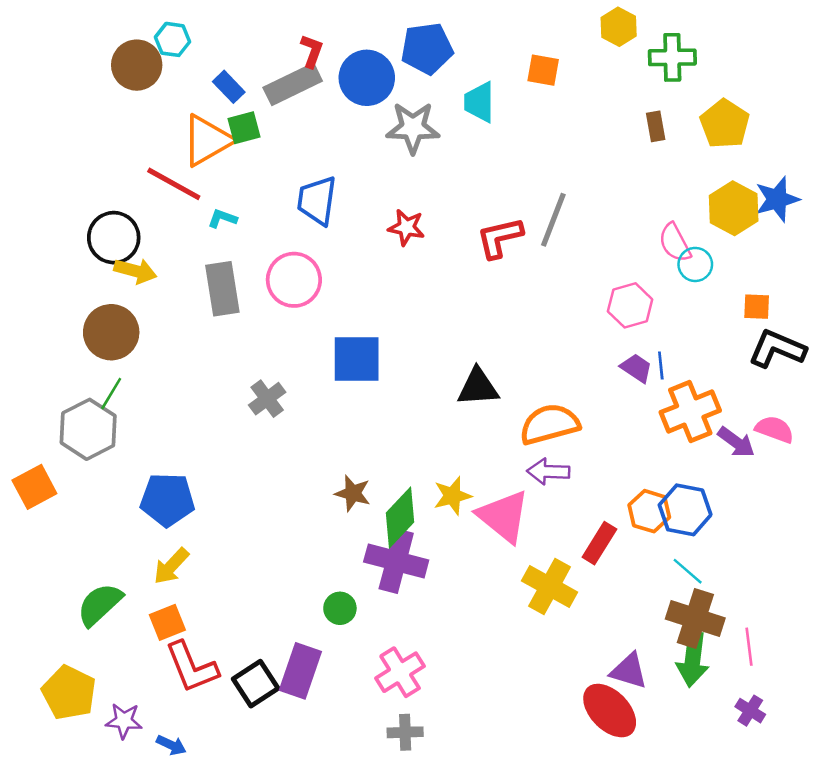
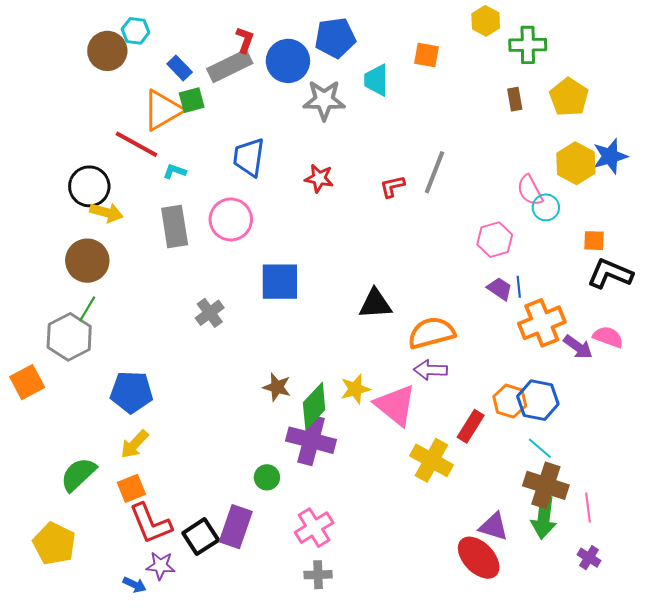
red L-shape: (500, 238) -> (392, 186), size x0.7
purple star: (124, 721) -> (161, 566), moved

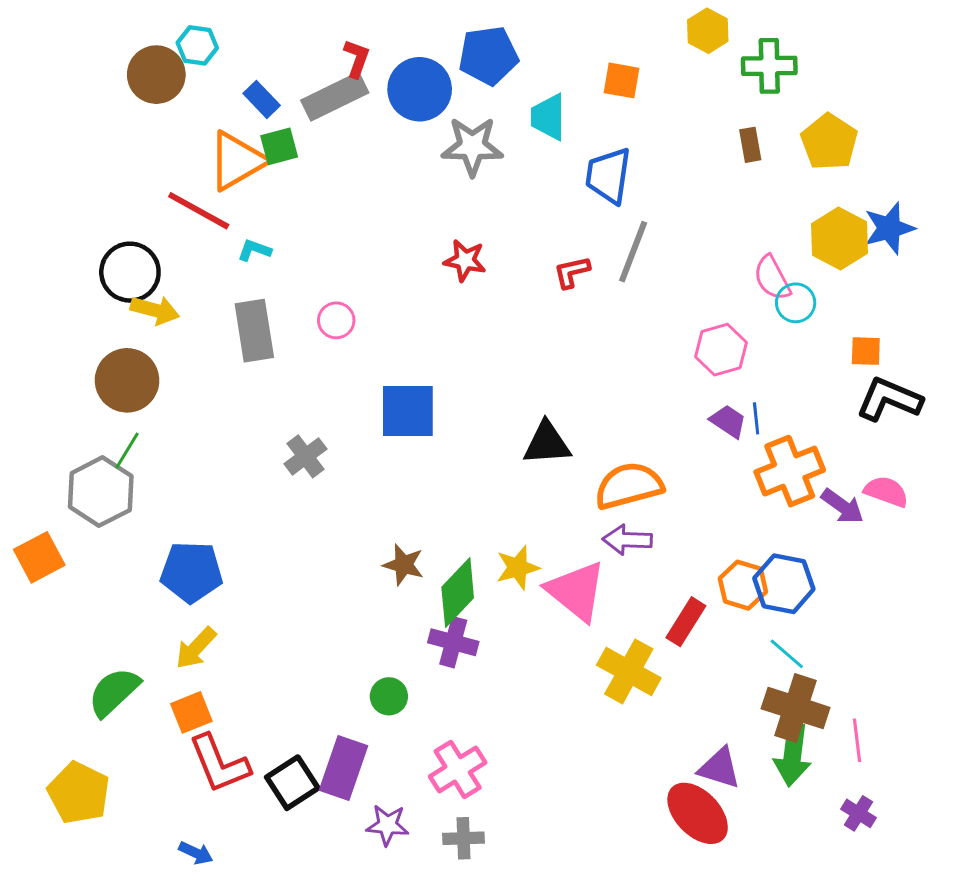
blue trapezoid: (249, 157) -> (608, 176), moved
pink circle: (231, 219) -> (336, 320), size x0.6
purple cross: (311, 440) -> (453, 642), size x0.7
purple star: (161, 566) -> (387, 825), moved

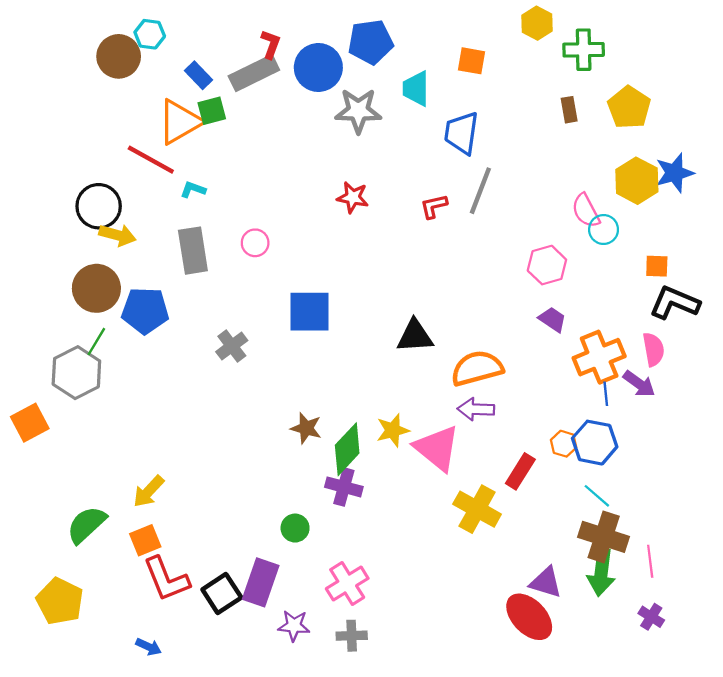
blue line: (756, 418) -> (606, 394), moved
pink semicircle: (886, 492) -> (653, 349), moved, turned 60
blue pentagon: (191, 572) -> (145, 311), moved
orange hexagon: (743, 585) -> (564, 444), size x0.7

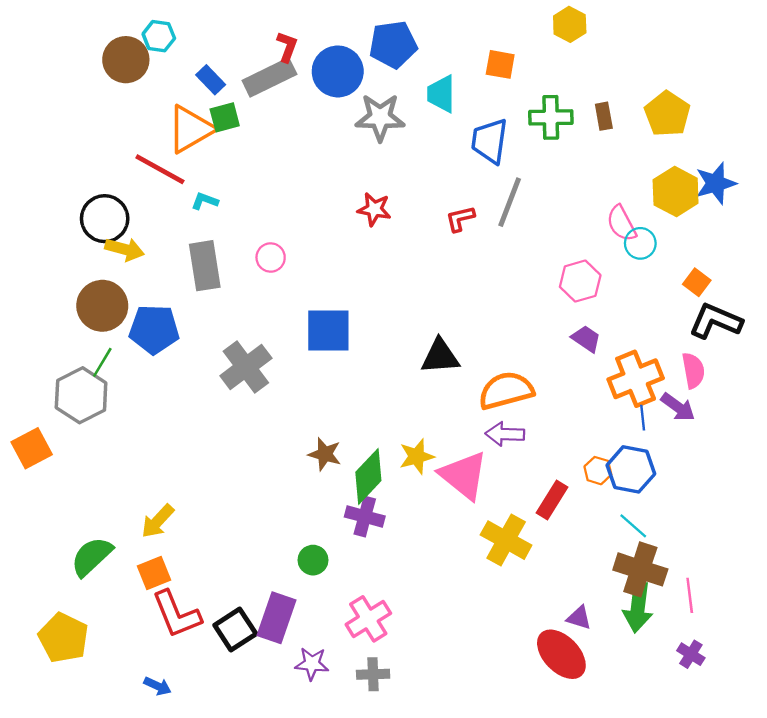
green cross: (584, 50) -> (551, 117), moved
orange square: (657, 266) -> (697, 282), turned 35
gray cross: (232, 346) -> (246, 367), size x1.5
purple triangle: (546, 582) -> (579, 618), size x0.7

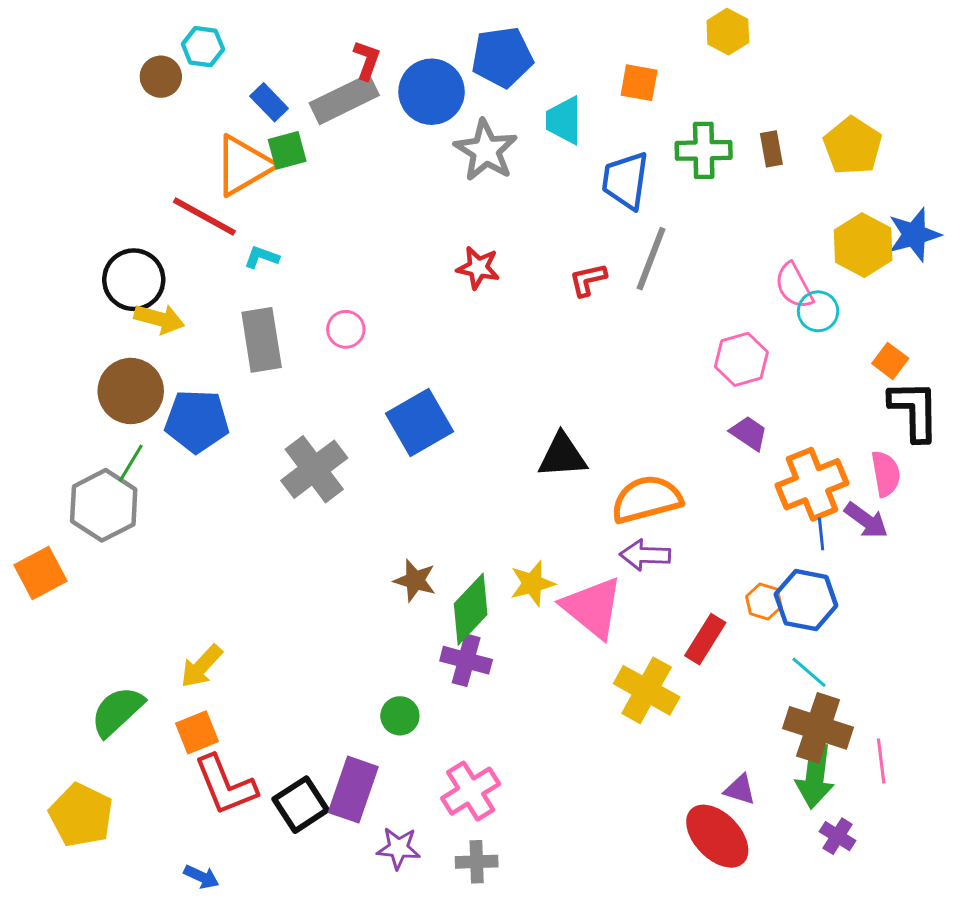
brown circle: (126, 60) -> (161, 77), size x0.7
gray star: (380, 117) -> (486, 150), turned 30
black L-shape: (716, 321) -> (914, 411), turned 66
blue square: (328, 330) -> (419, 423), turned -30
purple cross: (691, 654) -> (838, 836), moved

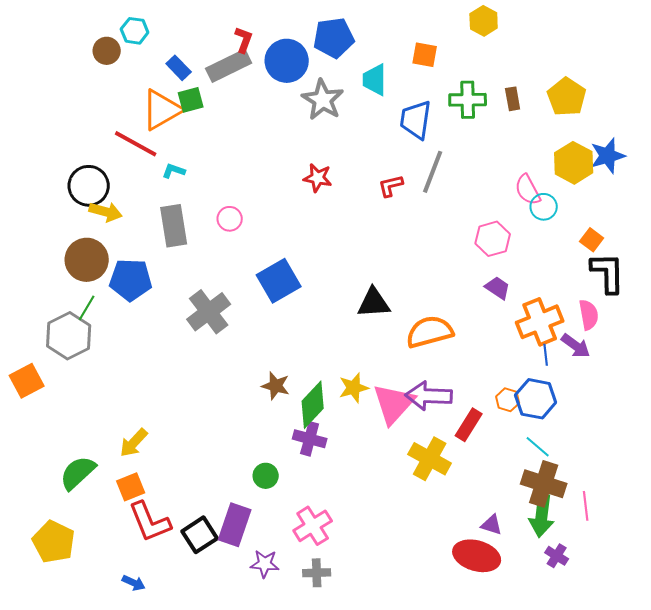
purple arrow: (645, 555) -> (429, 396), moved, size x1.4
pink triangle: (592, 608) -> (394, 404), turned 33
red ellipse: (717, 836) -> (477, 556), turned -30

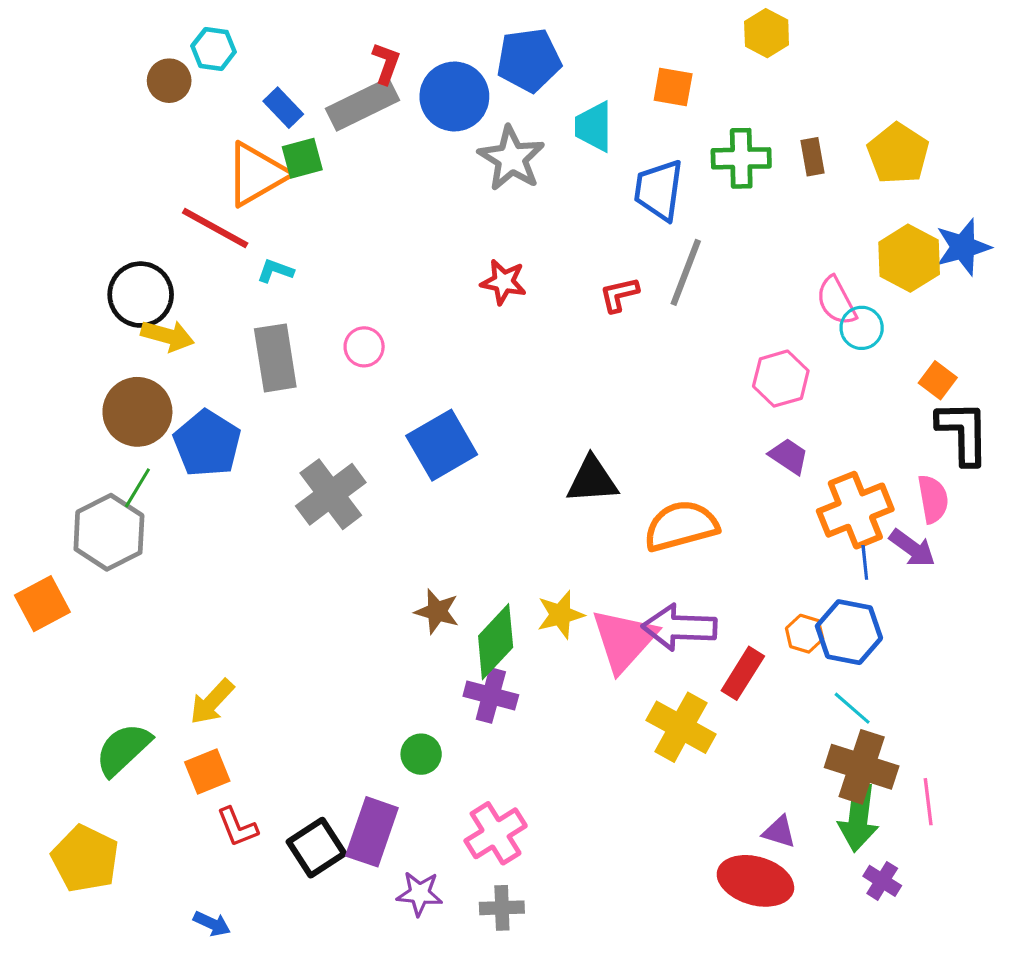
blue pentagon: (131, 280) -> (207, 444), turned 30
red L-shape: (150, 522) -> (237, 827), size x0.6

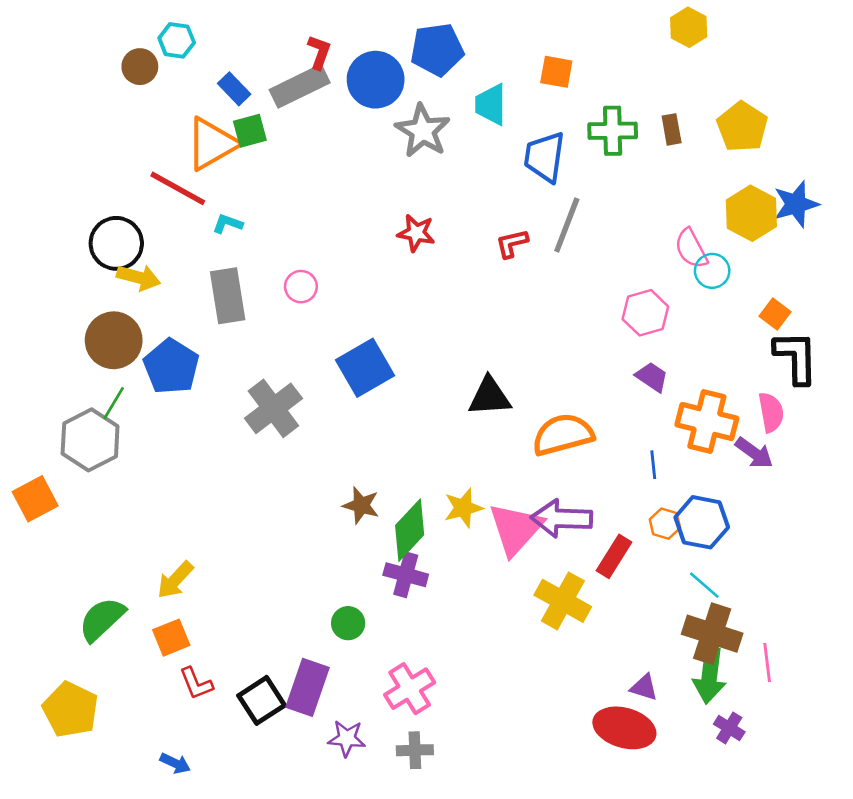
yellow hexagon: (767, 33) -> (689, 27), moved
orange cross: (855, 510) -> (707, 421), turned 36
blue line: (865, 562) -> (653, 465), moved

